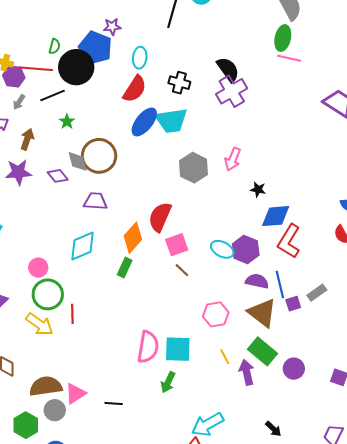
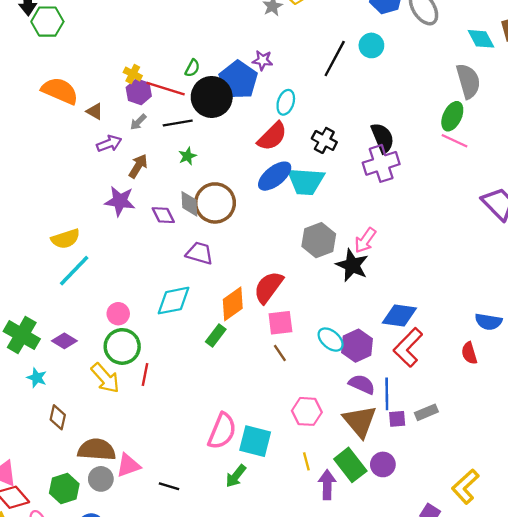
black star: (258, 190) -> (352, 265), moved, size x1.8
purple circle: (294, 369) -> (383, 464), moved

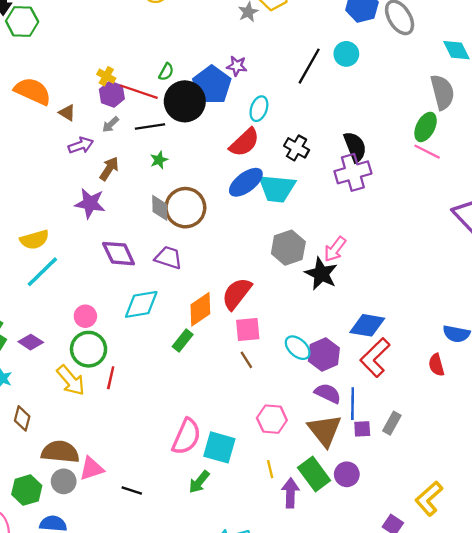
purple diamond: (163, 215) -> (119, 254), moved, size x1.4
gray rectangle: (426, 412) -> (392, 423), turned -40

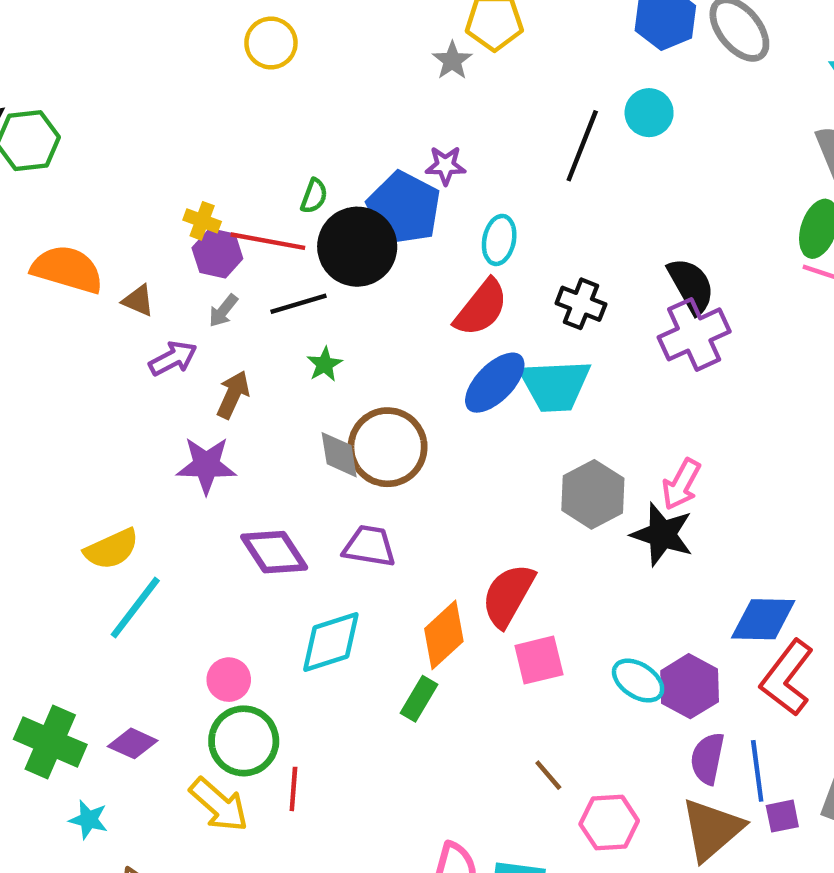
brown line: (246, 360) -> (548, 775), moved
purple semicircle: (328, 393) -> (707, 758), turned -96
brown triangle: (325, 430) -> (712, 829), turned 36

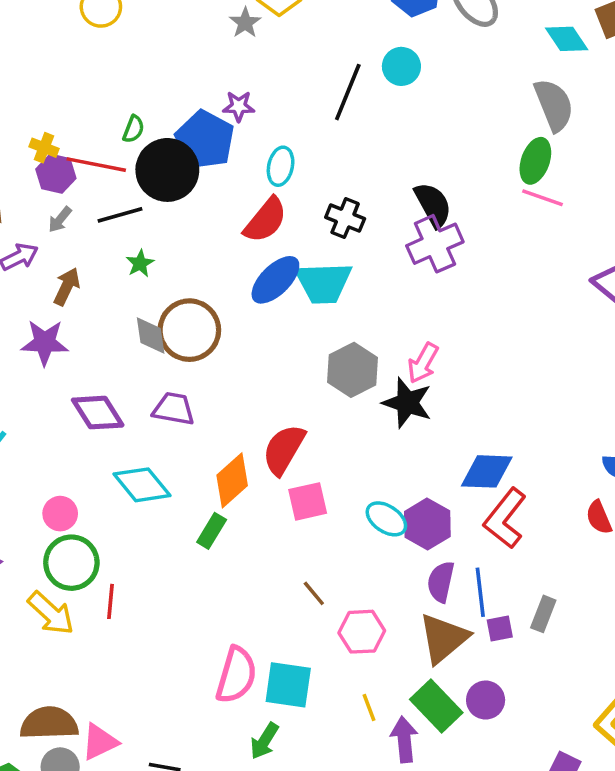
cyan diamond: (331, 642) -> (142, 485), turned 68

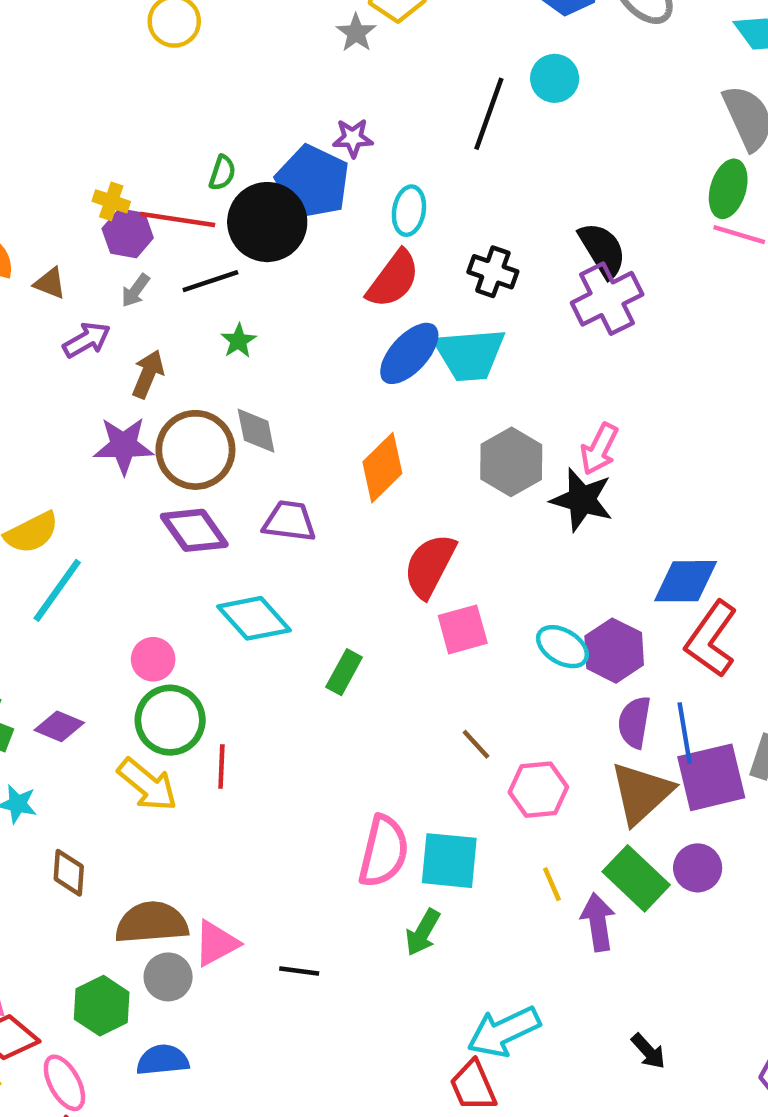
brown circle: (189, 330) -> (195, 450), moved
orange diamond: (232, 480) -> (382, 468), moved
purple square: (500, 628) -> (711, 777), size x2.0

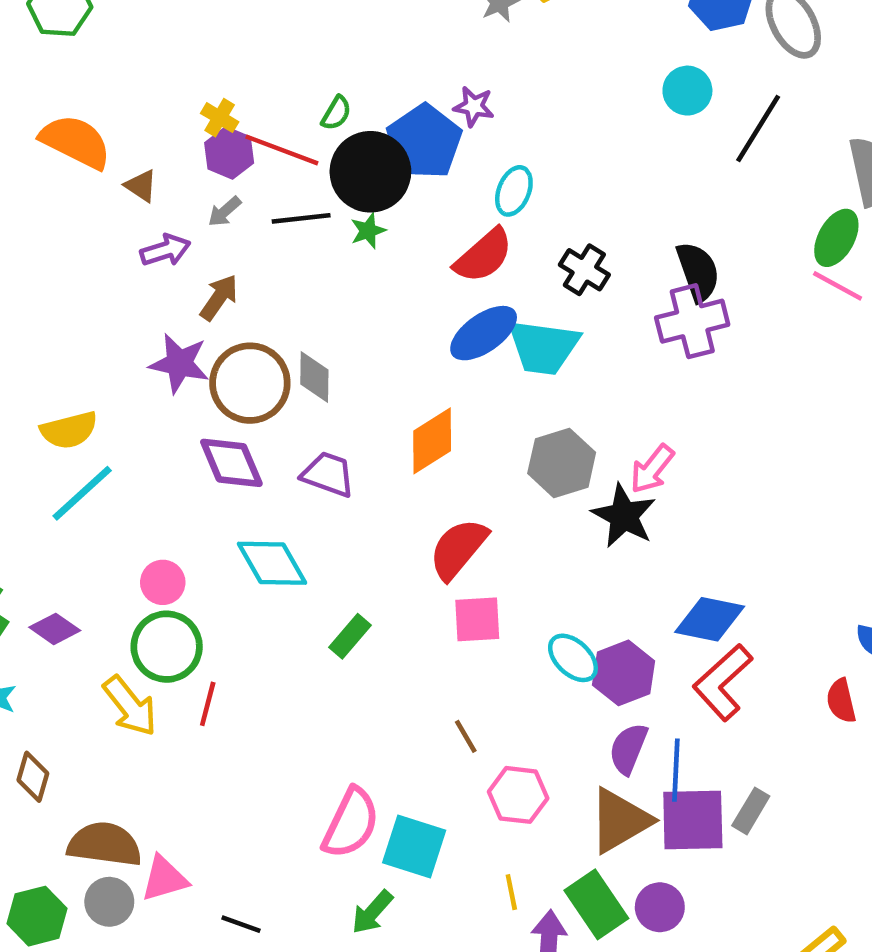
black line: (489, 114) -> (758, 128), moved
green star: (238, 341) -> (368, 231), moved

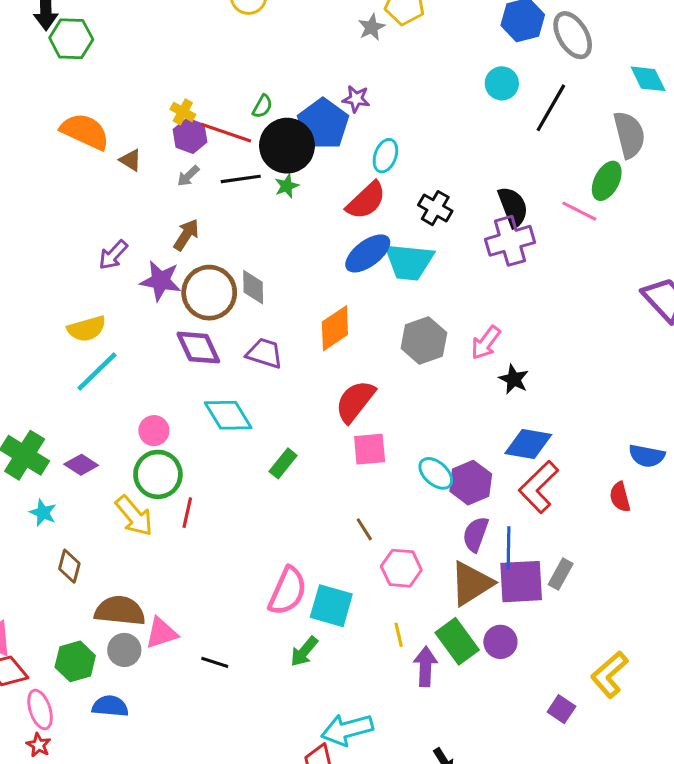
purple arrow: (165, 250) -> (113, 255), moved, turned 152
pink line: (838, 286) -> (579, 211), moved
black star: (624, 516) -> (514, 379), moved, size x0.7

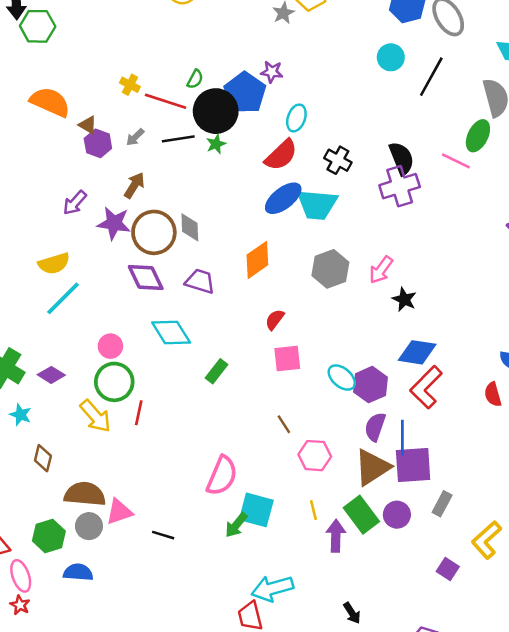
purple hexagon: (190, 136) -> (98, 143), moved
red semicircle: (355, 401) -> (275, 320), size x0.6
gray rectangle: (561, 574) -> (442, 504), moved
cyan square: (331, 606) -> (256, 510), moved

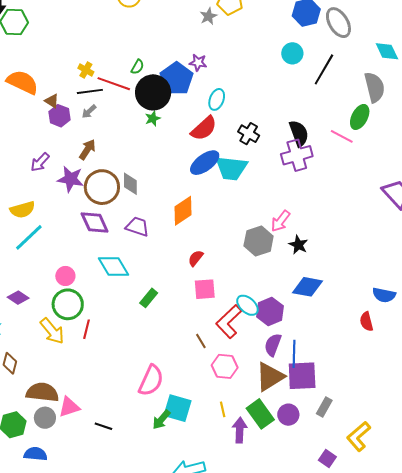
black line: (178, 139) -> (90, 91), moved
gray hexagon: (330, 269) -> (259, 241), moved
red L-shape: (426, 387) -> (229, 322), moved

